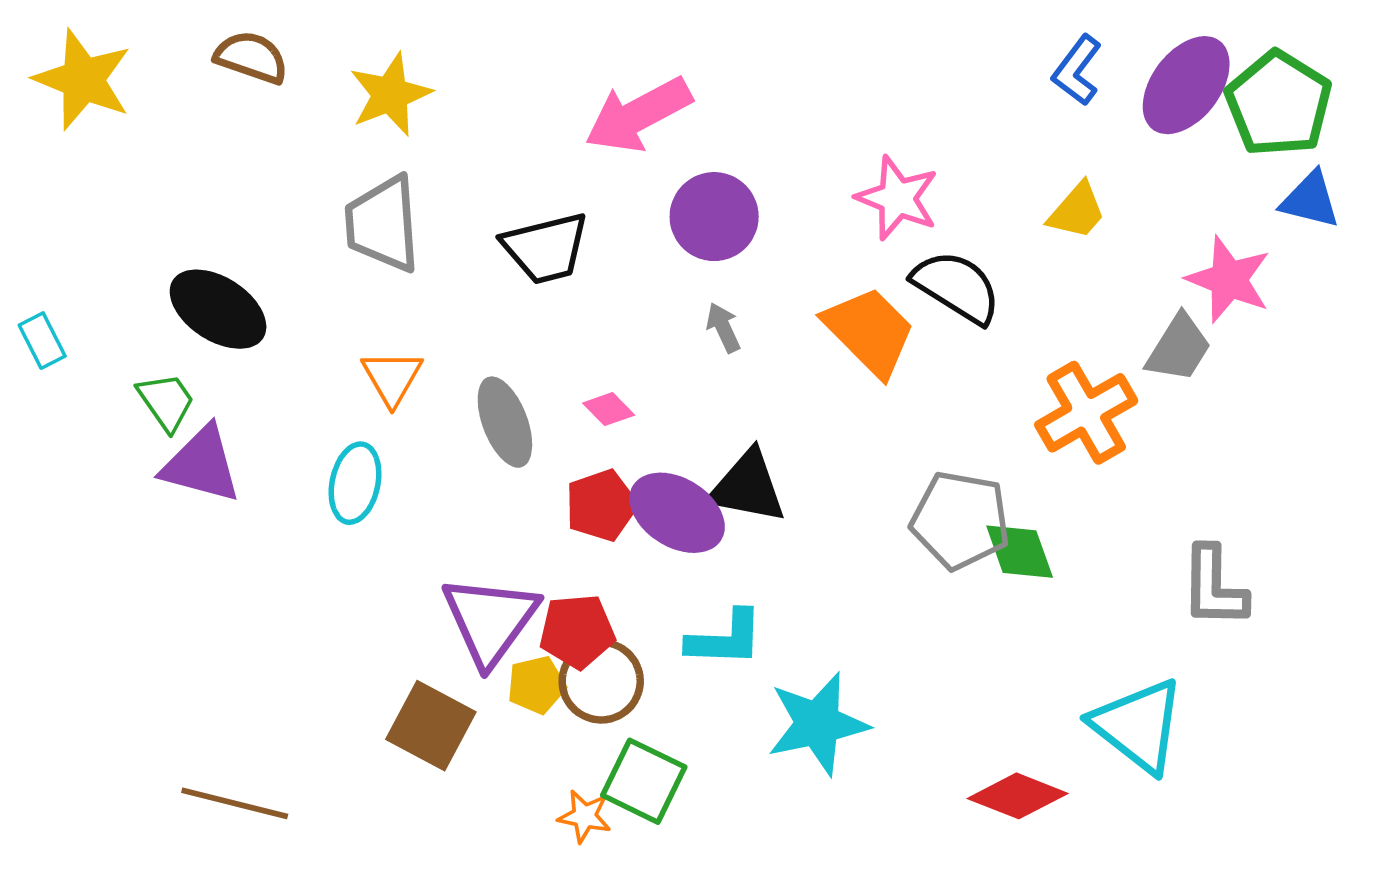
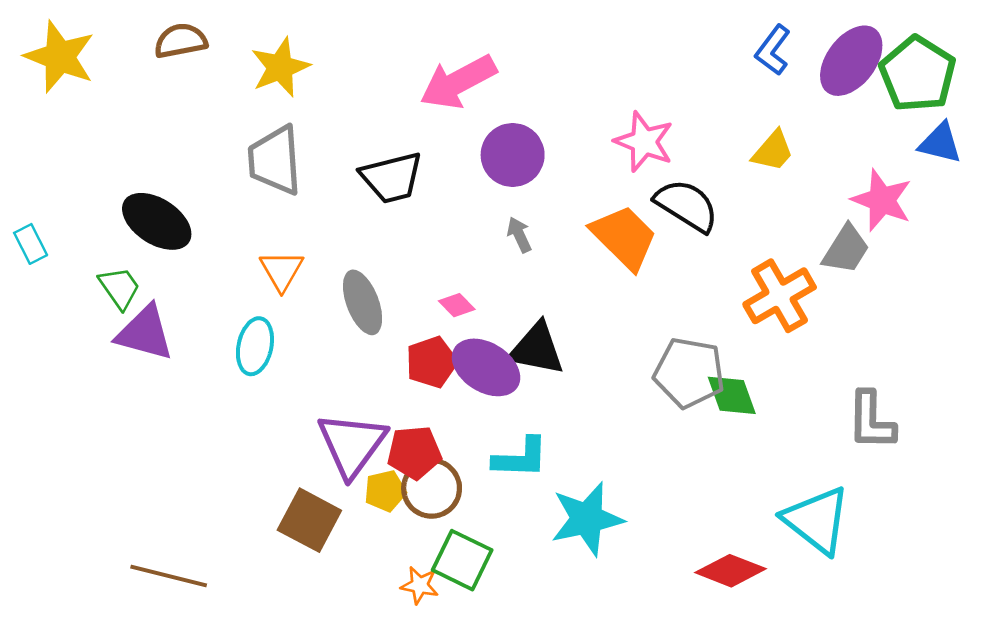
brown semicircle: (251, 57) -> (181, 41), turned -30
pink diamond: (609, 409) -> (457, 305), moved

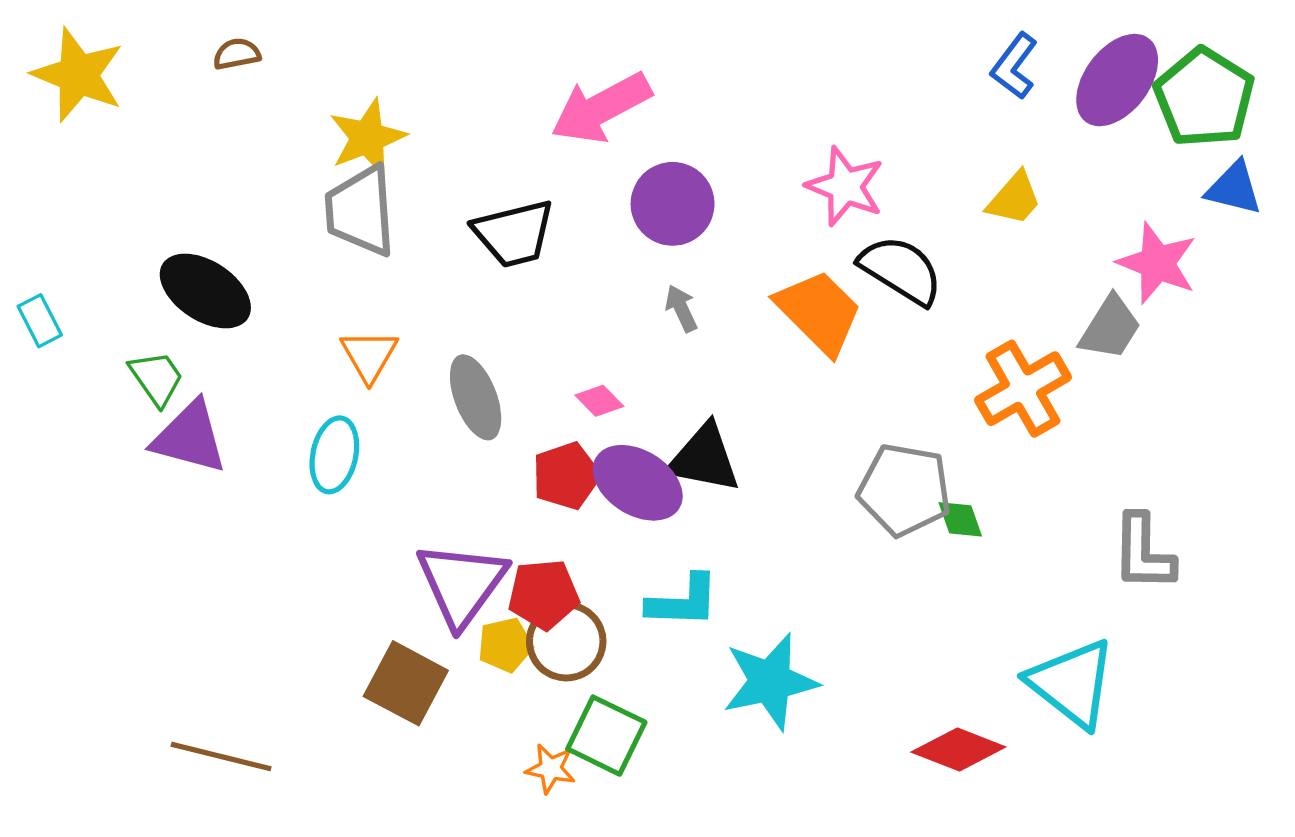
brown semicircle: (181, 41) -> (237, 54), size x0.7
yellow star: (280, 67) -> (367, 138), moved
green diamond: (732, 395) -> (960, 519), size x0.7

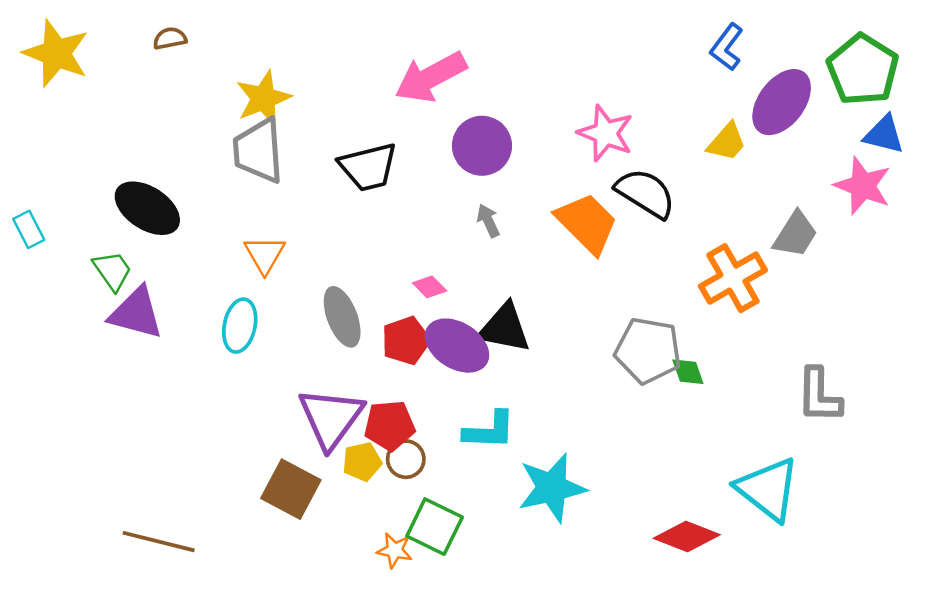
purple ellipse: (1117, 80) -> (782, 102), moved
pink star: (1157, 263) -> (863, 186), moved
gray ellipse: (476, 397) -> (342, 317), moved
brown circle: (566, 641) -> (406, 459), size x0.7

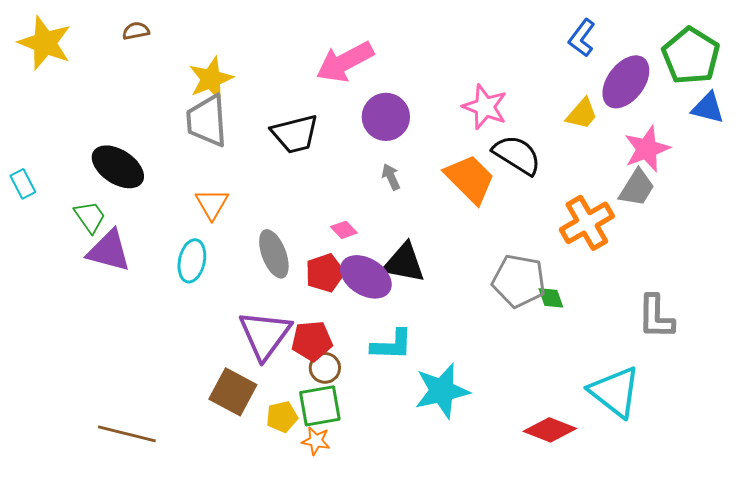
pink star: (863, 186) -> (647, 149), moved, turned 30
yellow pentagon: (362, 462) -> (282, 417), moved
green square: (435, 527) -> (320, 406), moved, turned -36

